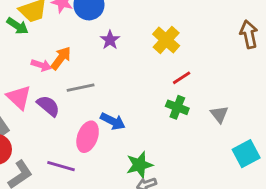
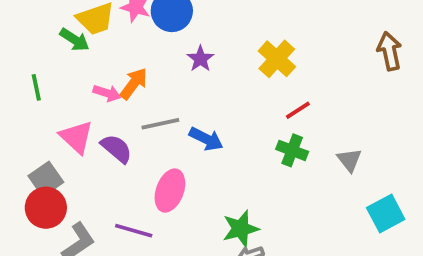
blue arrow: (113, 121) -> (206, 139), moved

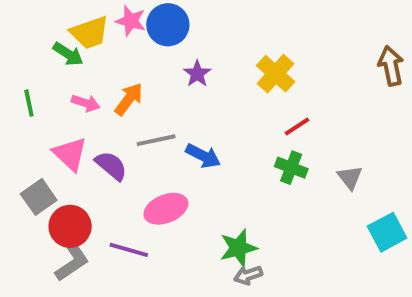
pink arrow: (107, 93) -> (86, 103), moved
pink ellipse: (170, 191) -> (166, 209), turned 48
red circle: (46, 208) -> (70, 226), moved

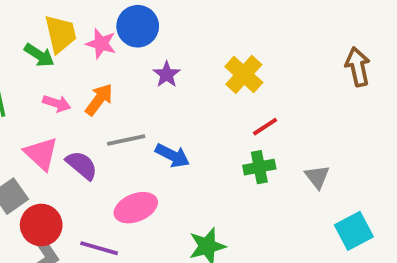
pink star: (131, 21) -> (101, 44), moved
yellow trapezoid: (90, 33) -> (60, 34), turned -84
green cross: (291, 168) -> (259, 167), turned -32

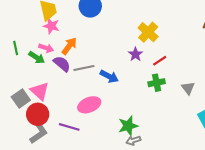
pink star: (101, 44) -> (51, 26), moved
green arrow: (39, 55) -> (37, 57), moved
purple star: (167, 74) -> (135, 54), moved
pink triangle: (41, 154) -> (40, 91), moved
purple semicircle: (82, 165) -> (62, 64), moved

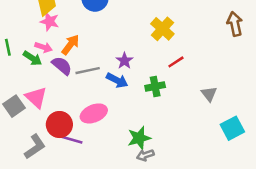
purple star: (135, 54) -> (124, 61), moved
green cross: (157, 83) -> (155, 86), moved
red circle: (38, 114) -> (59, 125), moved

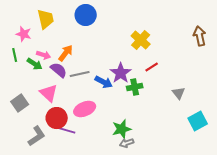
pink star: (50, 21) -> (24, 34), moved
purple star: (124, 61) -> (121, 73), moved, size x1.5
pink triangle: (36, 98) -> (49, 93), moved

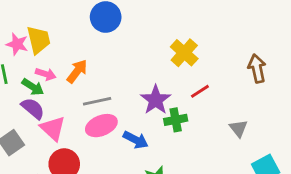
yellow trapezoid: (46, 19) -> (39, 40), moved
brown arrow: (200, 36) -> (257, 68), moved
purple semicircle: (59, 70) -> (33, 108), moved
blue arrow: (104, 82) -> (136, 140), moved
pink ellipse: (85, 109) -> (101, 126), moved

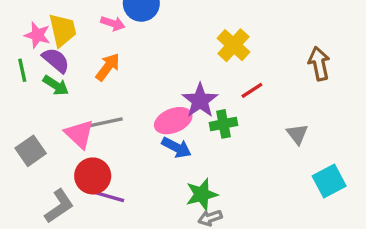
pink arrow: (46, 74) -> (113, 23), moved
gray line: (97, 101) -> (106, 122), moved
purple semicircle: (33, 108) -> (56, 60), moved
pink ellipse: (101, 126) -> (173, 121), moved

